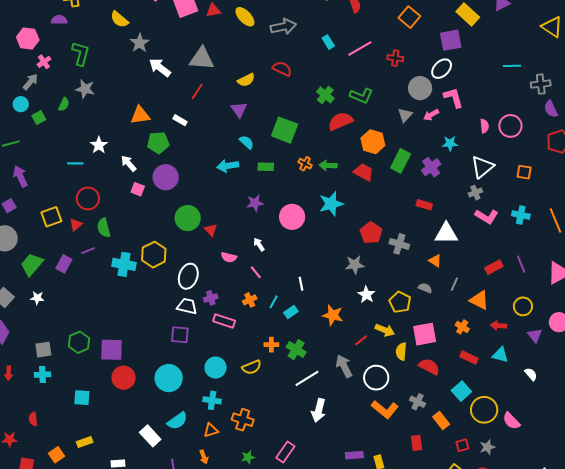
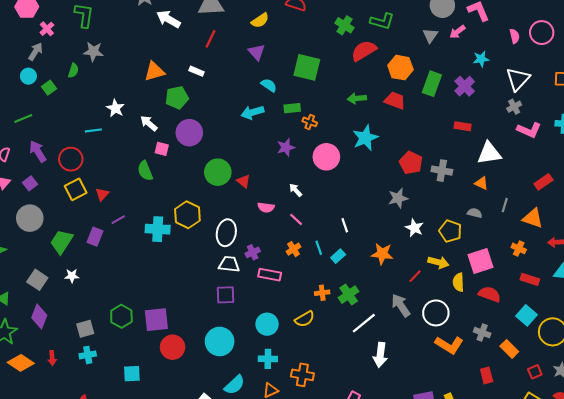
orange cross: (305, 164) -> (310, 122), moved
red circle: (88, 198) -> (71, 159), moved
green semicircle: (104, 228) -> (145, 171), moved
cyan line: (274, 302) -> (319, 248), turned -40
green cross: (296, 350) -> (349, 295), turned 30

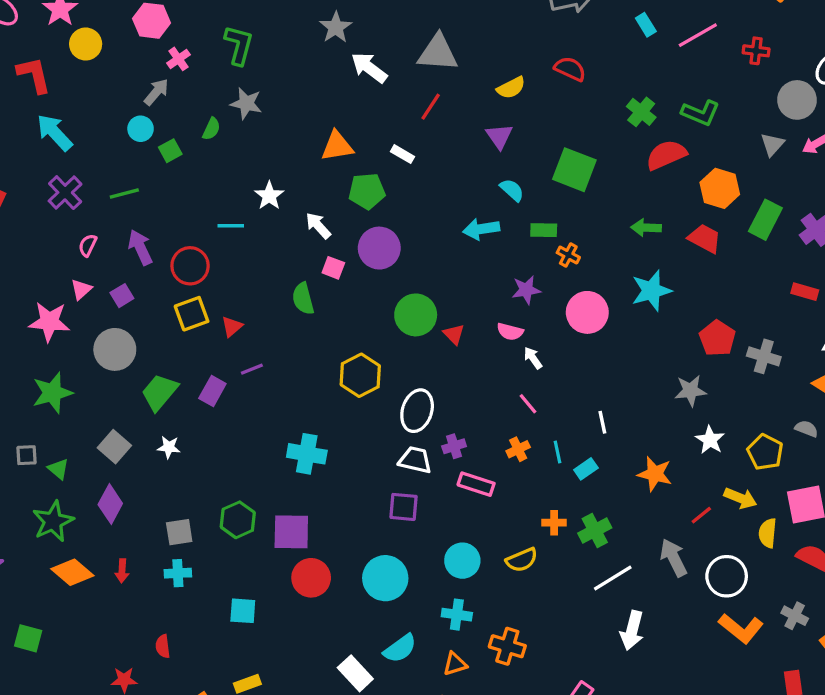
pink semicircle: (266, 207) -> (510, 332), moved
cyan cross: (158, 229) -> (307, 454), moved

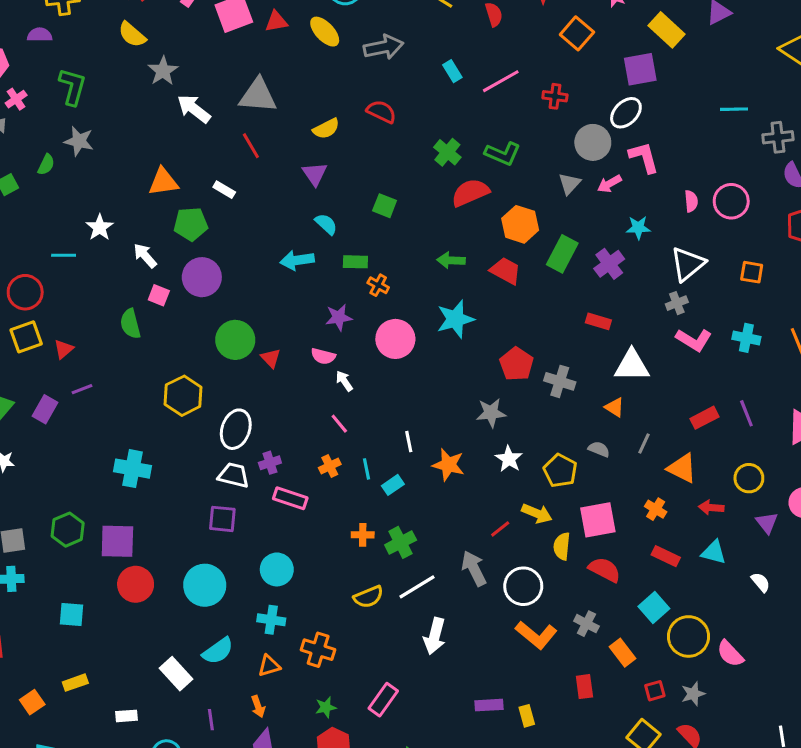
red line: (431, 107) -> (251, 146), turned -64
green square: (574, 170) -> (385, 206), size x0.6
orange star: (655, 474) -> (448, 465), moved
yellow semicircle: (522, 560) -> (368, 597), moved

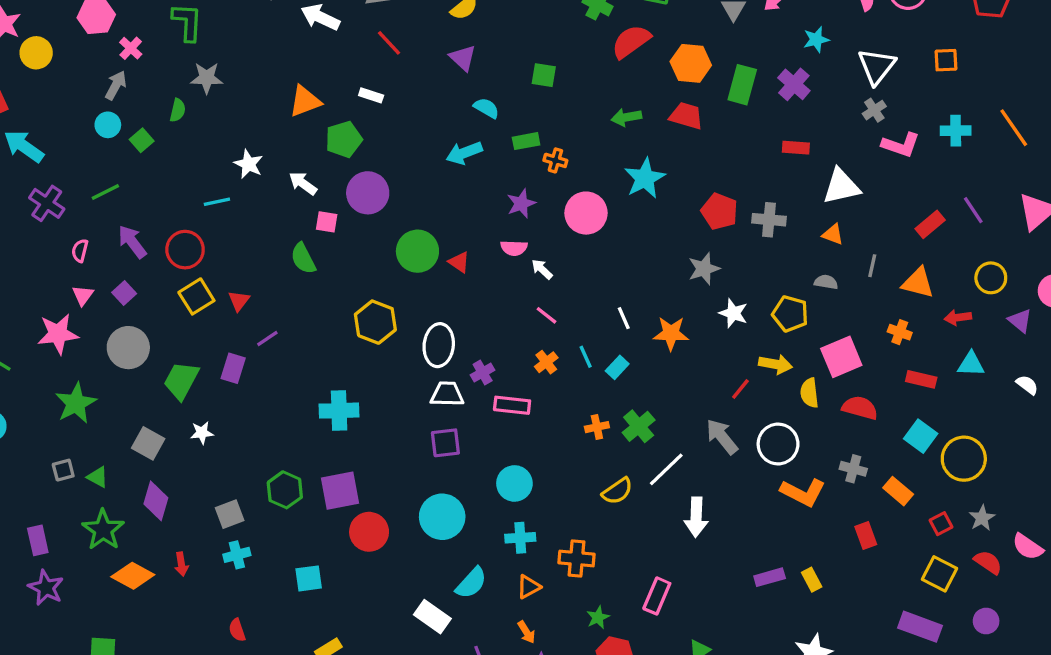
pink semicircle: (730, 654) -> (1028, 547), moved

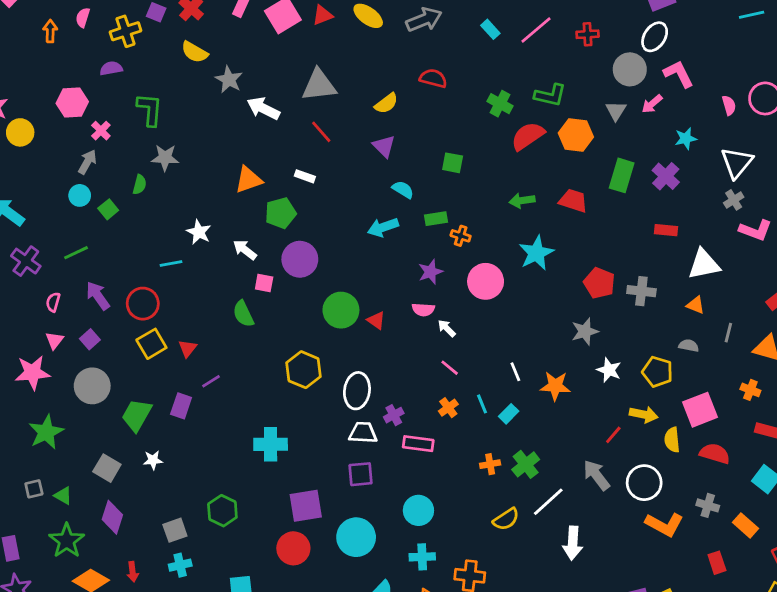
orange hexagon: (691, 63) -> (576, 135), moved
purple square: (340, 491) -> (306, 506), moved

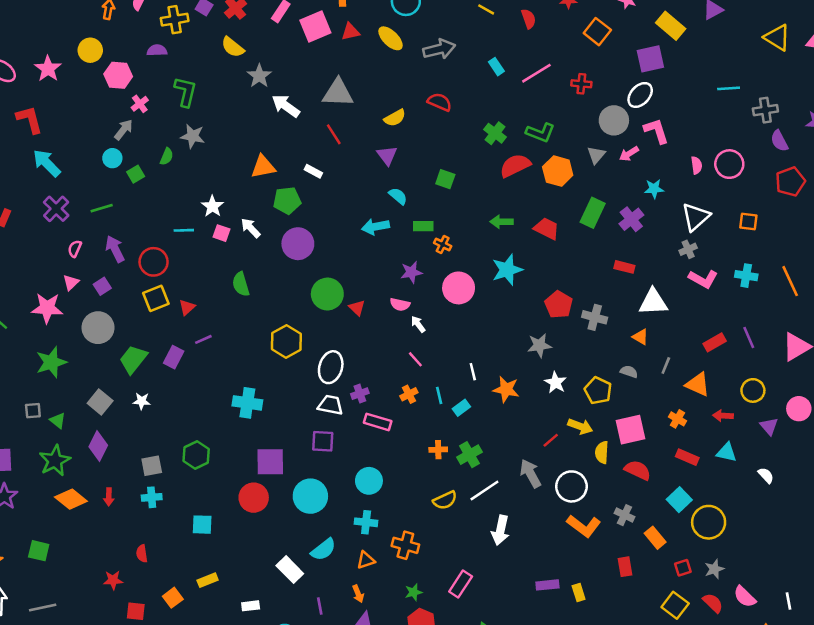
yellow circle: (20, 132) -> (90, 50), moved
pink square: (264, 283) -> (221, 233), moved

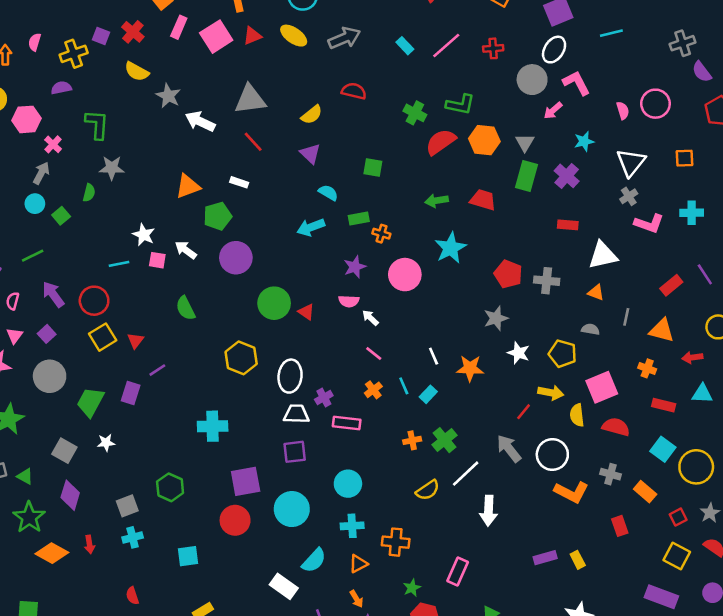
cyan line: (729, 88) -> (611, 33), moved
gray triangle: (596, 155) -> (525, 143), moved

